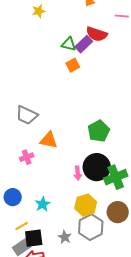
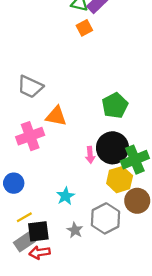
pink cross: (27, 157) -> (30, 136), size x1.6
cyan star: (43, 204) -> (65, 196), moved
yellow hexagon: (86, 205) -> (120, 180), moved

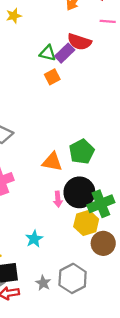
orange triangle: (56, 116) -> (52, 162), moved
gray hexagon: (105, 218) -> (73, 278), moved
gray star: (75, 230) -> (43, 283), moved

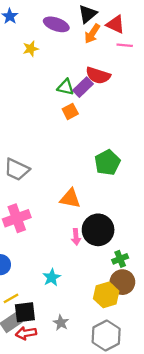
pink line: (108, 21) -> (125, 45), moved
green pentagon: (82, 152) -> (107, 163), moved
green cross: (101, 204) -> (120, 259), moved, size x0.6
yellow hexagon: (86, 223) -> (106, 295), moved
gray hexagon: (73, 278) -> (106, 335), moved

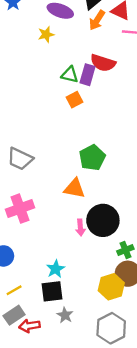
yellow star: (31, 49) -> (46, 34), moved
purple rectangle: (83, 87) -> (88, 75), turned -30
green pentagon: (107, 163) -> (92, 158), moved
black square: (25, 312) -> (52, 291), moved

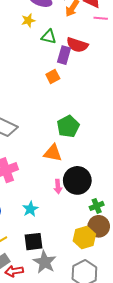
green triangle: (70, 75) -> (49, 37), moved
cyan star: (56, 269) -> (30, 209), moved
gray star: (65, 315) -> (45, 262), size x1.6

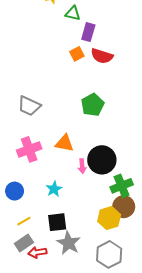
red semicircle: (77, 45) -> (102, 56), moved
orange triangle: (53, 153) -> (64, 143), moved
green cross: (97, 206) -> (122, 186), size x1.5

